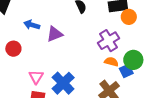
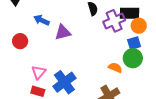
purple cross: (109, 41) -> (114, 21), moved
green circle: (133, 60) -> (133, 58), moved
blue square: (126, 71) -> (134, 43), moved

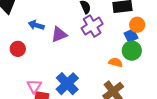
purple cross: (114, 21) -> (92, 26), moved
orange circle: (139, 26) -> (137, 25), moved
pink triangle: (39, 72) -> (34, 86), moved

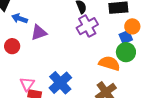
blue arrow: (36, 25) -> (20, 19), moved
purple triangle: (59, 35) -> (39, 33), moved
orange semicircle: (116, 62) -> (109, 63), size x1.5

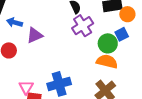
orange circle: (132, 26) -> (127, 14), moved
green circle: (126, 52) -> (108, 43), moved
blue cross: (60, 83) -> (59, 84), turned 30

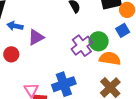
purple cross: (83, 26) -> (82, 46), moved
green circle: (108, 43) -> (99, 41), moved

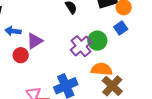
red circle: (11, 54) -> (21, 55), moved
orange semicircle: (110, 58) -> (102, 69), moved

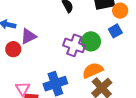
purple cross: (81, 46) -> (74, 45), turned -35
orange semicircle: (102, 69) -> (93, 70), turned -35

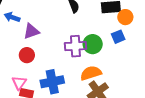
purple cross: (74, 45) -> (75, 46), turned -30
red circle: (13, 49) -> (27, 55), moved

